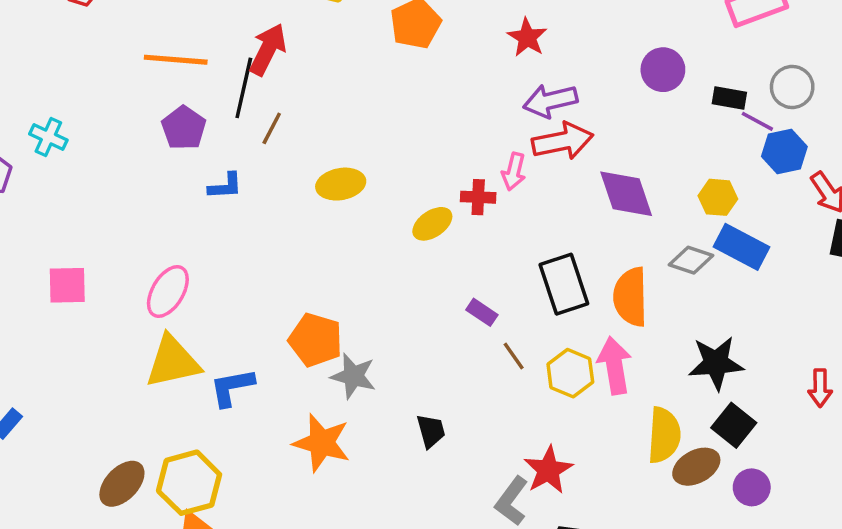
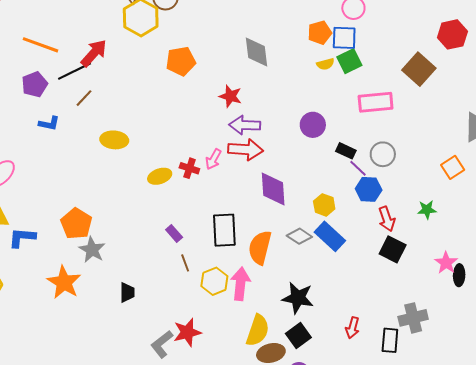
red star: (527, 37) -> (230, 96), moved, turned -30
black line: (244, 88) -> (74, 71), turned 36

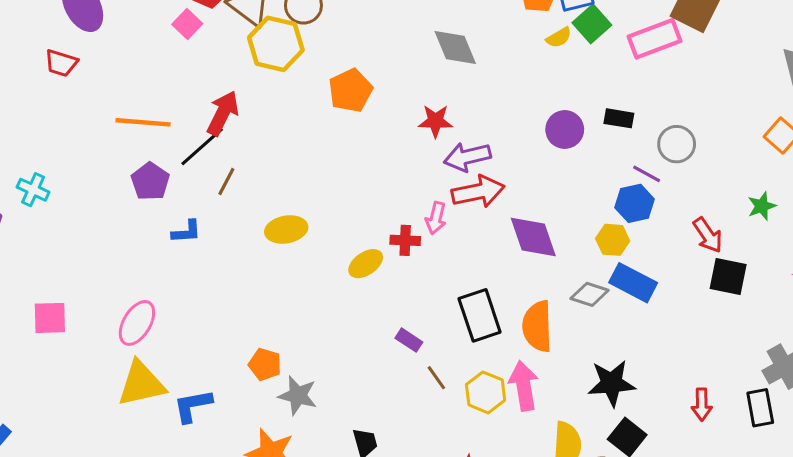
pink rectangle: (376, 102) -> (655, 39), moved
black rectangle: (346, 151) -> (619, 118), moved
blue hexagon: (369, 189) -> (635, 203), moved
orange pentagon: (76, 224) -> (265, 364), size x0.7

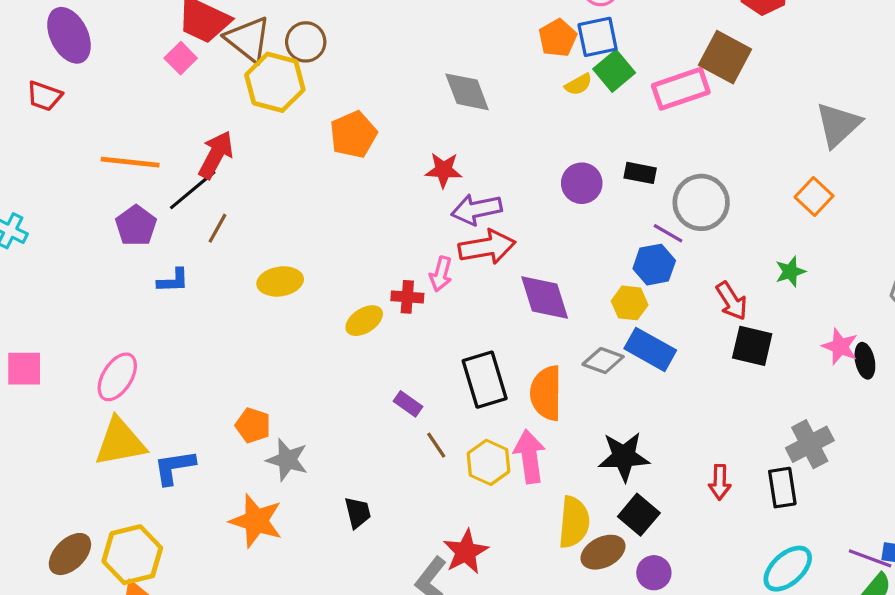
gray circle: (677, 144) -> (701, 202), size x1.4

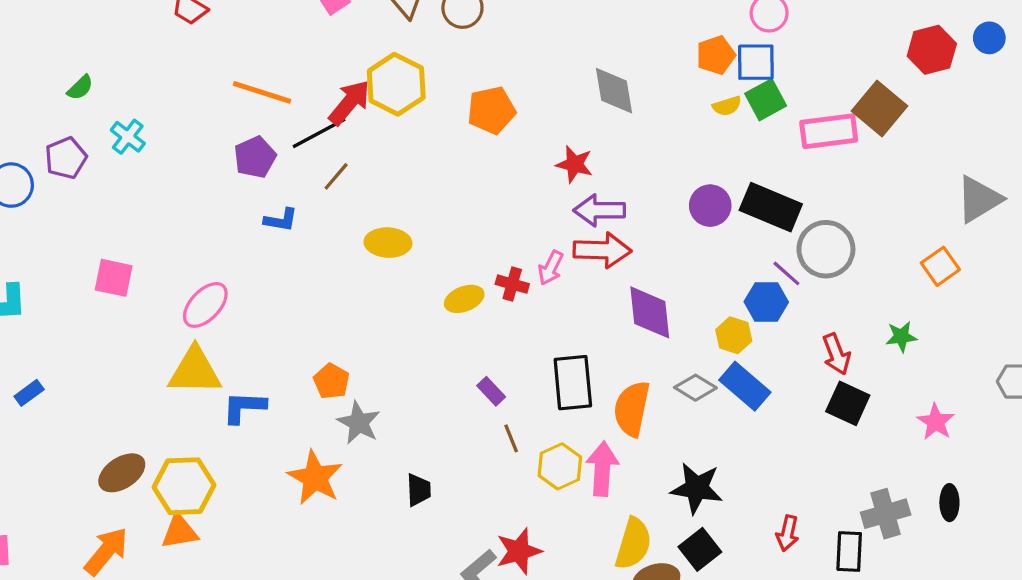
yellow hexagon: (275, 82) -> (396, 84), moved
black rectangle: (640, 173) -> (771, 207), size x1.8
black ellipse: (865, 361) -> (949, 503), moved

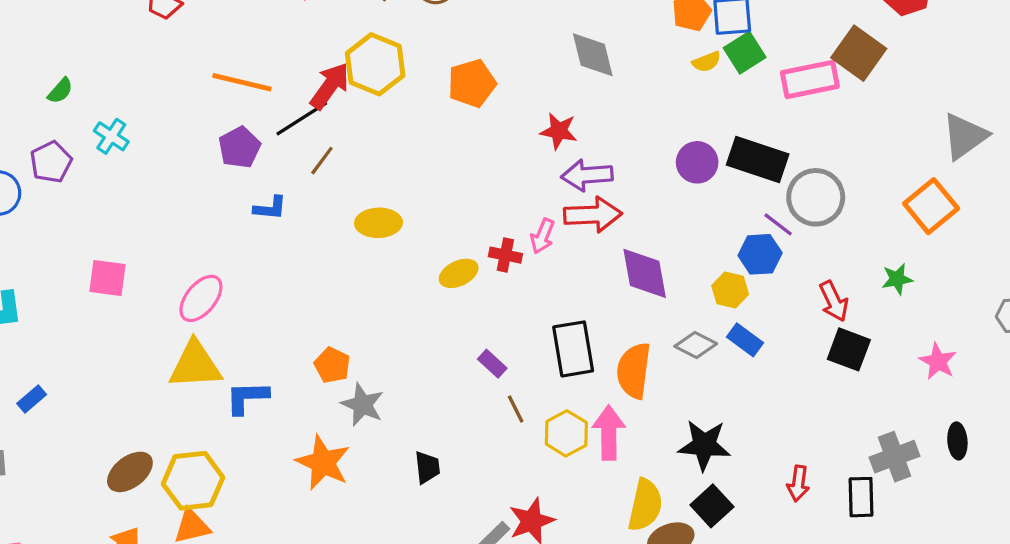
orange square: (940, 266) -> (931, 206), size x1.4
blue rectangle: (745, 386) -> (745, 340), size x0.7

